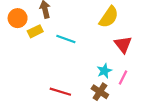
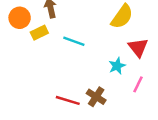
cyan star: (104, 71) -> (117, 66), moved
brown cross: (100, 92) -> (96, 97), moved

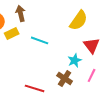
brown cross: (96, 97) -> (65, 78), moved

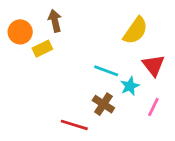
cyan line: (40, 40) -> (106, 71), moved
brown cross: (65, 78) -> (103, 104), moved

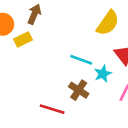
brown arrow: (55, 21) -> (34, 14), turned 36

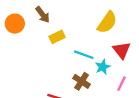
brown arrow: (34, 14) -> (43, 15), turned 120
yellow rectangle: (23, 39) -> (57, 37), moved

